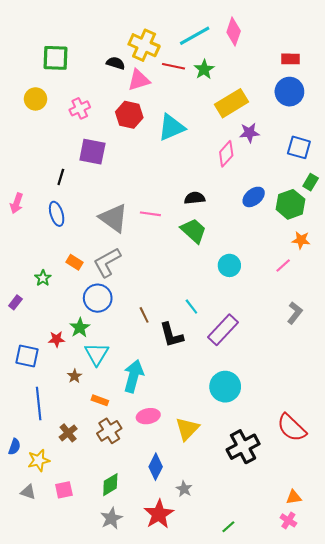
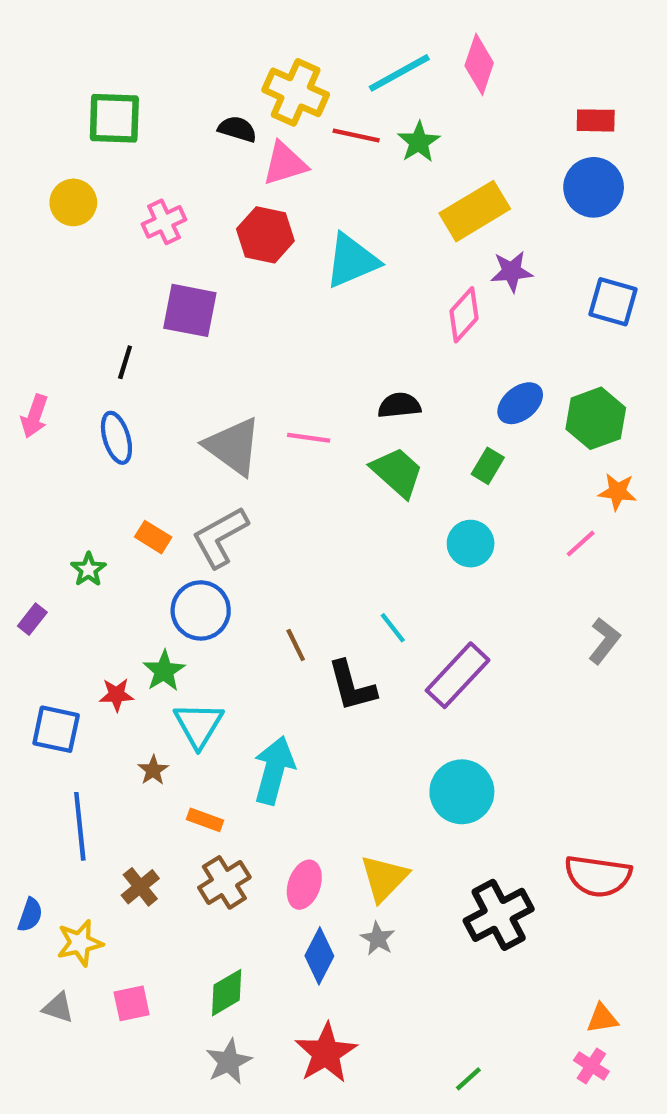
green rectangle: (311, 182) -> (488, 466), moved
pink ellipse: (148, 416) -> (304, 885), moved, turned -60
red semicircle: (292, 428) -> (598, 876), turned -36
gray star: (184, 489) -> (378, 939), moved

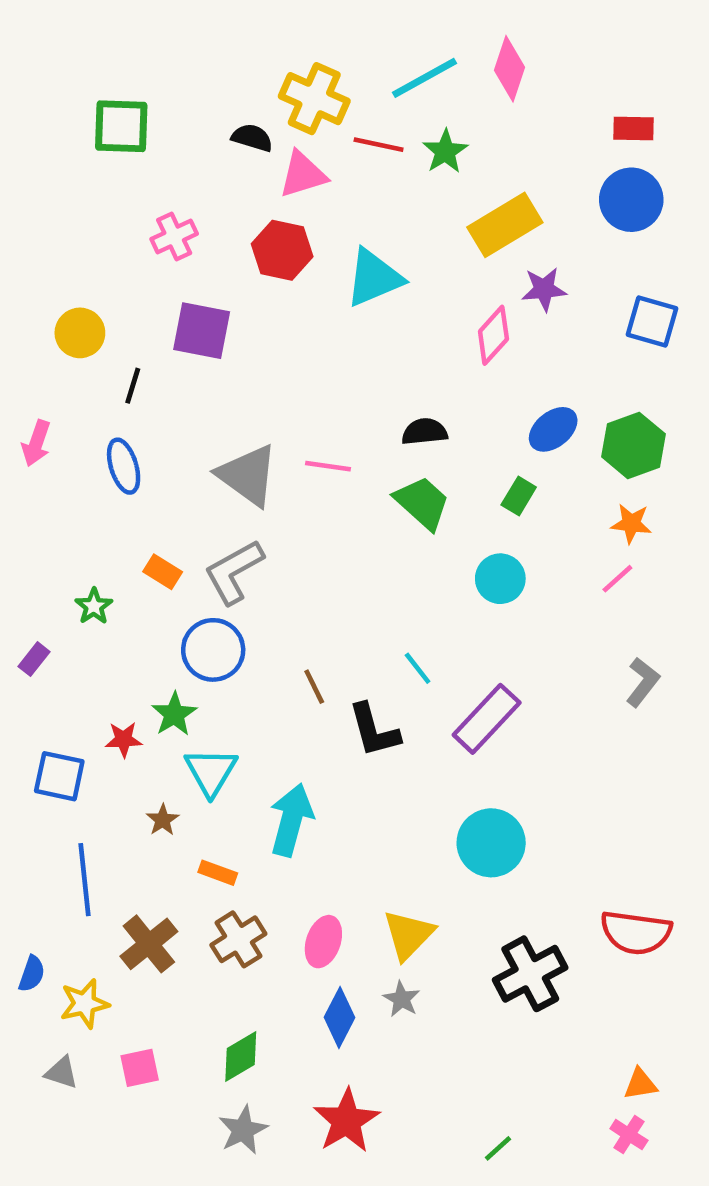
yellow circle: (73, 202) -> (80, 333), moved
orange star: (617, 492) -> (631, 524), moved
brown cross: (140, 887) -> (149, 944), size x1.4

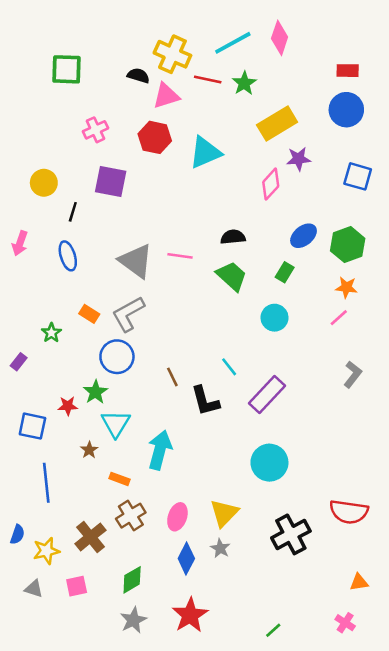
brown cross: (149, 944) -> (90, 537), moved
orange triangle: (640, 1084) -> (359, 582), moved

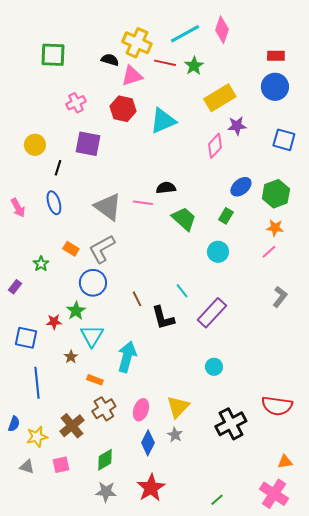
black semicircle: (233, 237) -> (166, 188), moved
pink arrow: (20, 243) -> (18, 208), moved, turned -48
cyan circle: (269, 463) -> (214, 367), size x0.6
gray star: (133, 620) -> (106, 492), turned 30
pink cross: (345, 623) -> (274, 494), size x1.8

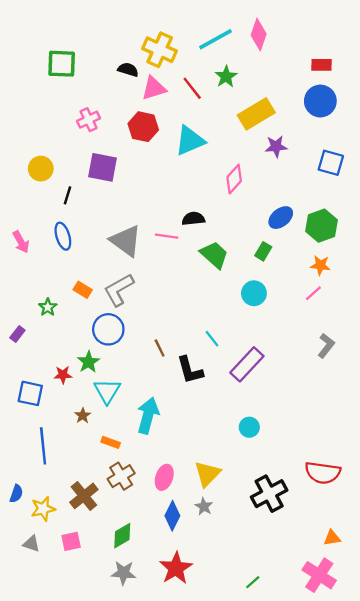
red line: (165, 63) -> (192, 88), moved, turned 40
pink diamond: (215, 146) -> (234, 179), moved

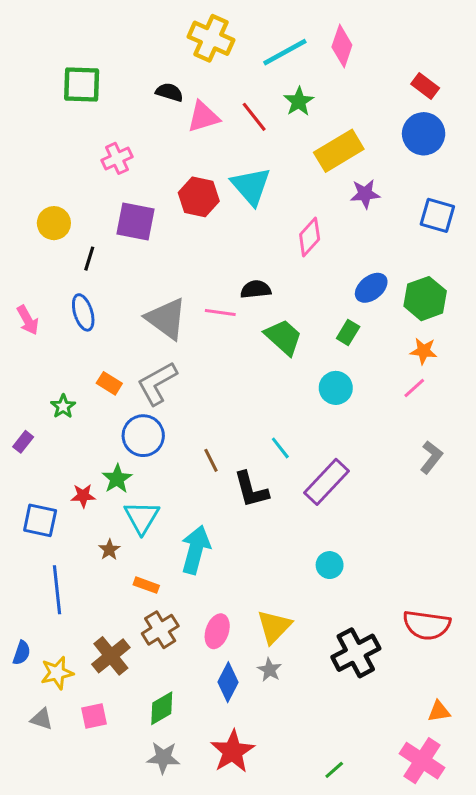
yellow cross: (160, 50) -> (211, 38), moved
red rectangle: (322, 65) -> (425, 86), turned 36
red hexagon: (143, 127) -> (199, 197), moved
cyan triangle: (190, 141) -> (251, 186), turned -48

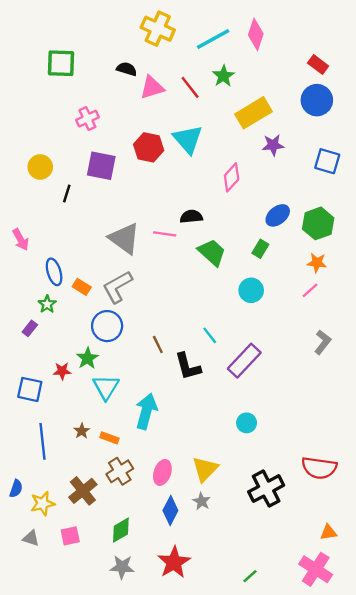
blue ellipse: (83, 312) -> (54, 272), moved
purple rectangle: (23, 442) -> (30, 328), moved
brown star: (109, 550) -> (82, 431), moved

